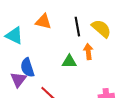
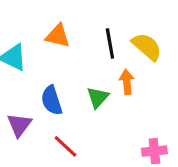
green triangle: (69, 62) -> (98, 97), turned -49
blue semicircle: (27, 68) -> (52, 100), moved

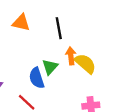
yellow semicircle: (147, 47) -> (85, 64), moved
blue semicircle: (52, 100) -> (37, 78), moved

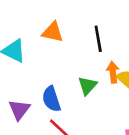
blue semicircle: (37, 78) -> (51, 99), moved

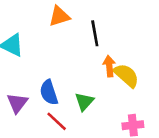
orange triangle: (53, 32) -> (59, 16), moved, turned -30
green triangle: (87, 86) -> (84, 102), moved

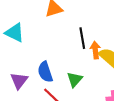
black line: (95, 33) -> (82, 38), moved

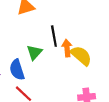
green triangle: (75, 80) -> (34, 52), moved

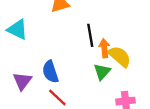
green triangle: (34, 52) -> (102, 72), moved

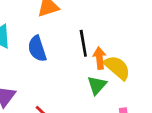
blue semicircle: (50, 72) -> (37, 49), moved

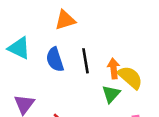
black line: (83, 43) -> (86, 61), moved

